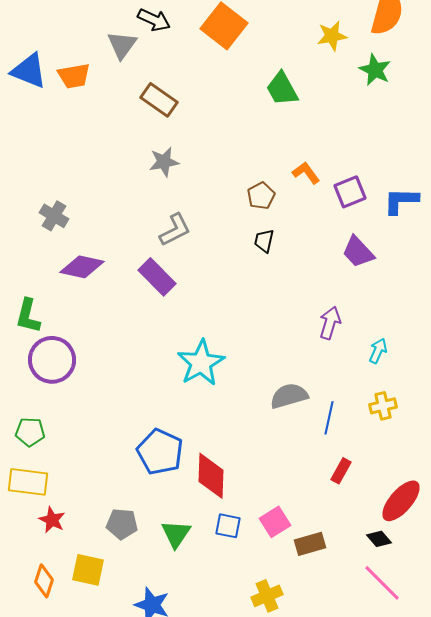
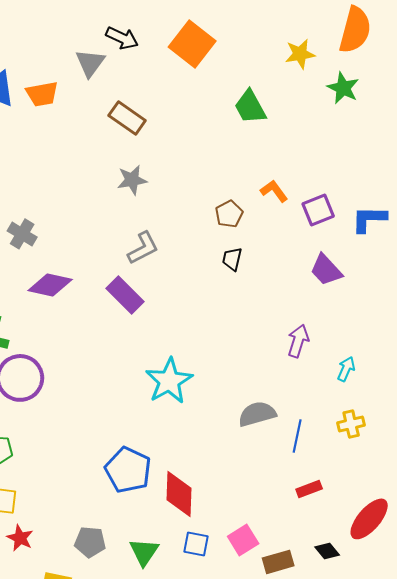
red rectangle: (341, 471) -> (309, 489), turned 40
black diamond: (379, 539) -> (327, 551), moved

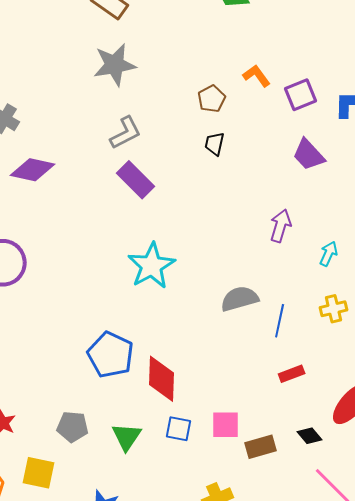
gray star: (132, 180) -> (115, 65), size x1.4
purple rectangle: (125, 295) -> (136, 180), moved
pink square: (243, 540) -> (226, 425), turned 32

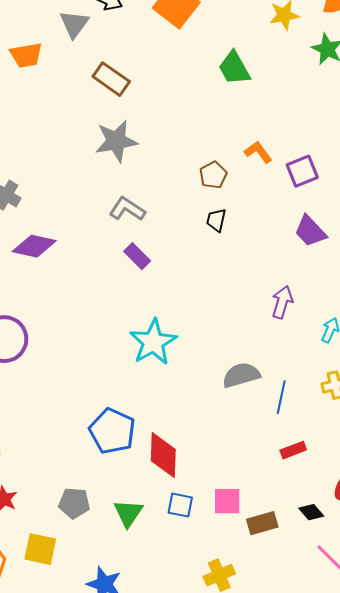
gray L-shape: (126, 133) -> (127, 209), turned -120
purple rectangle: (136, 180) -> (137, 256), size x0.7

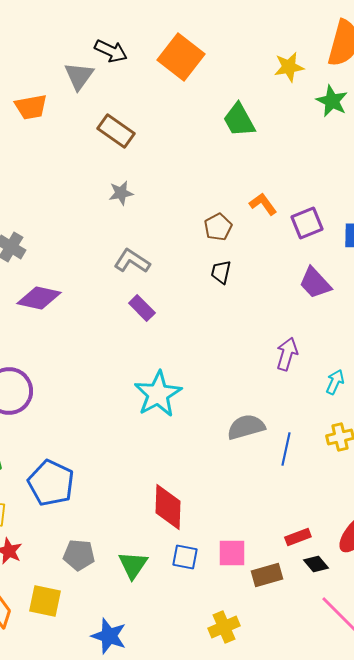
gray star: (116, 141) -> (121, 193), size x0.6
blue pentagon: (112, 431) -> (51, 483), moved
red rectangle: (293, 450) -> (298, 537), moved

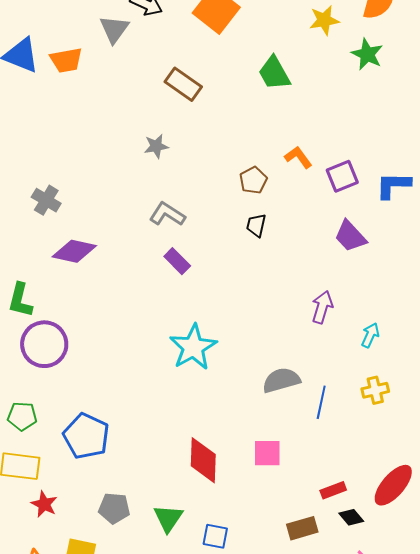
brown rectangle: (116, 131) -> (183, 84), moved
pink square: (232, 553) -> (267, 453), moved
blue square: (185, 557) -> (215, 536), moved

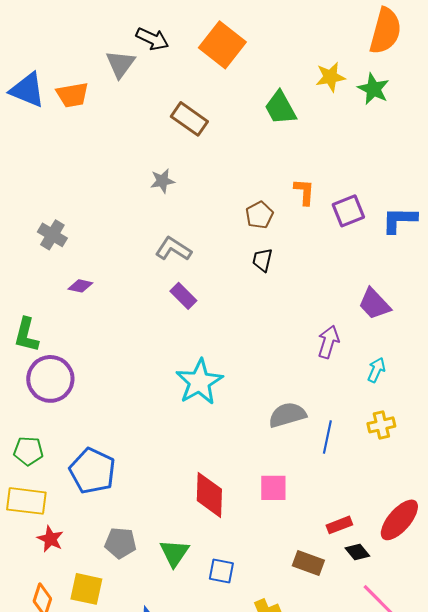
yellow star: (324, 20) -> (330, 77), moved
orange L-shape: (298, 157) -> (304, 192), turned 40
purple trapezoid: (350, 236) -> (374, 304), moved
purple diamond: (74, 251) -> (80, 286), size x0.6
brown rectangle: (302, 528) -> (308, 563), turned 36

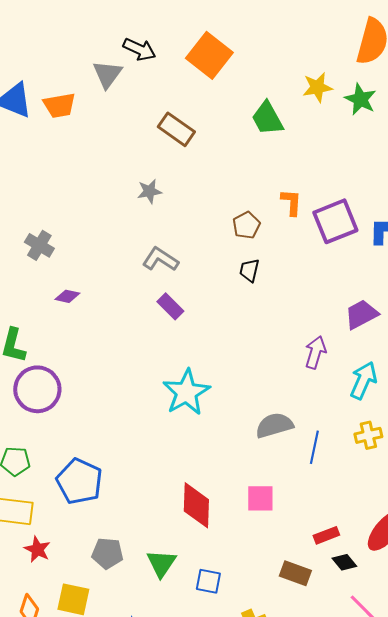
purple square: (348, 211) -> (335, 221), size x1.4
purple trapezoid: (374, 304) -> (361, 314), turned 105
cyan arrow: (376, 370) -> (363, 380), size x1.5

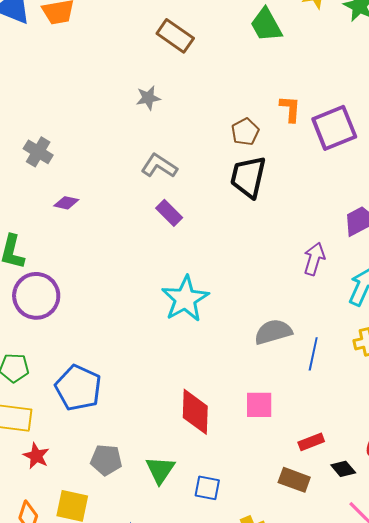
black trapezoid: (249, 270) -> (248, 177), size x1.8
red rectangle: (326, 535) -> (311, 442), moved

